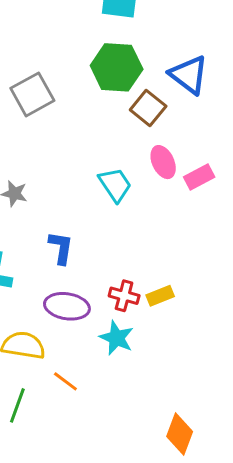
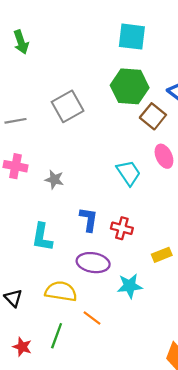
red cross: (124, 296) -> (122, 228), moved
cyan star: (117, 338) -> (130, 286), turned -30

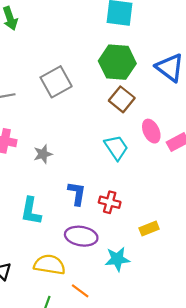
brown square: (153, 116) -> (122, 99), moved
gray star: (54, 179) -> (43, 154), turned -30

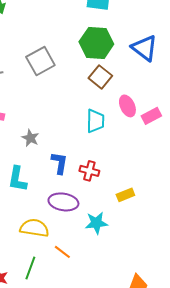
cyan trapezoid: (116, 147) -> (95, 121), turned 35
gray star: (43, 154) -> (30, 138), moved, turned -30

